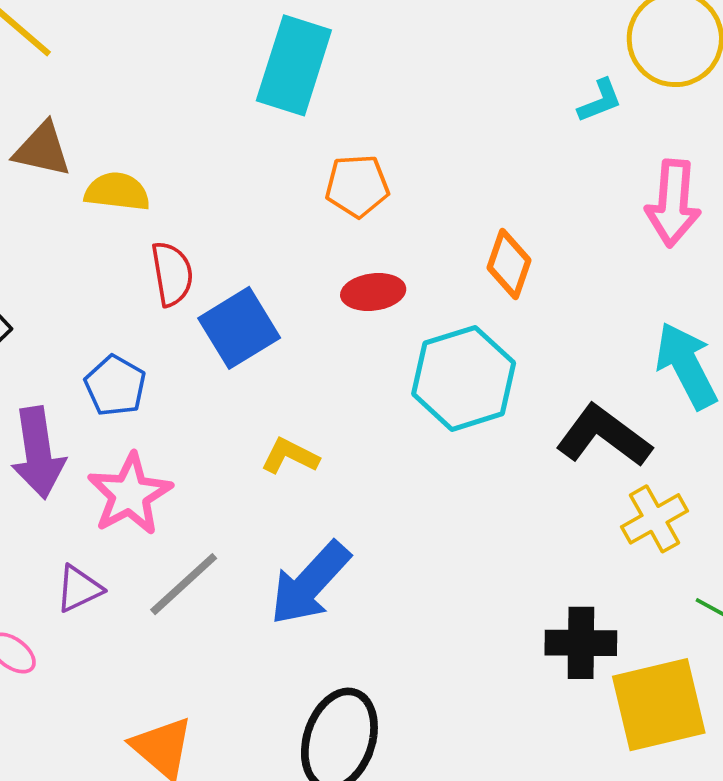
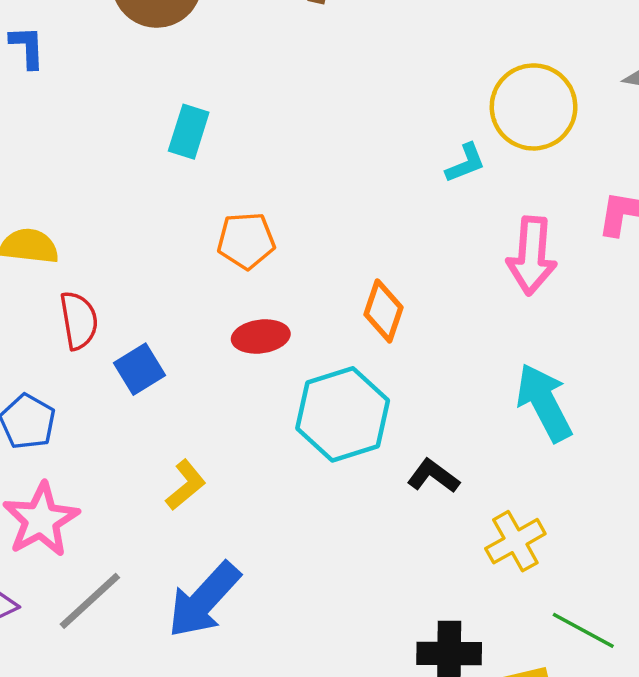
cyan rectangle: (294, 65) -> (189, 132), size x0.6
blue square: (239, 328) -> (139, 369), size x0.7
black L-shape: (604, 436) -> (433, 476), moved, size x0.6
yellow L-shape: (290, 456) -> (186, 485), turned 114

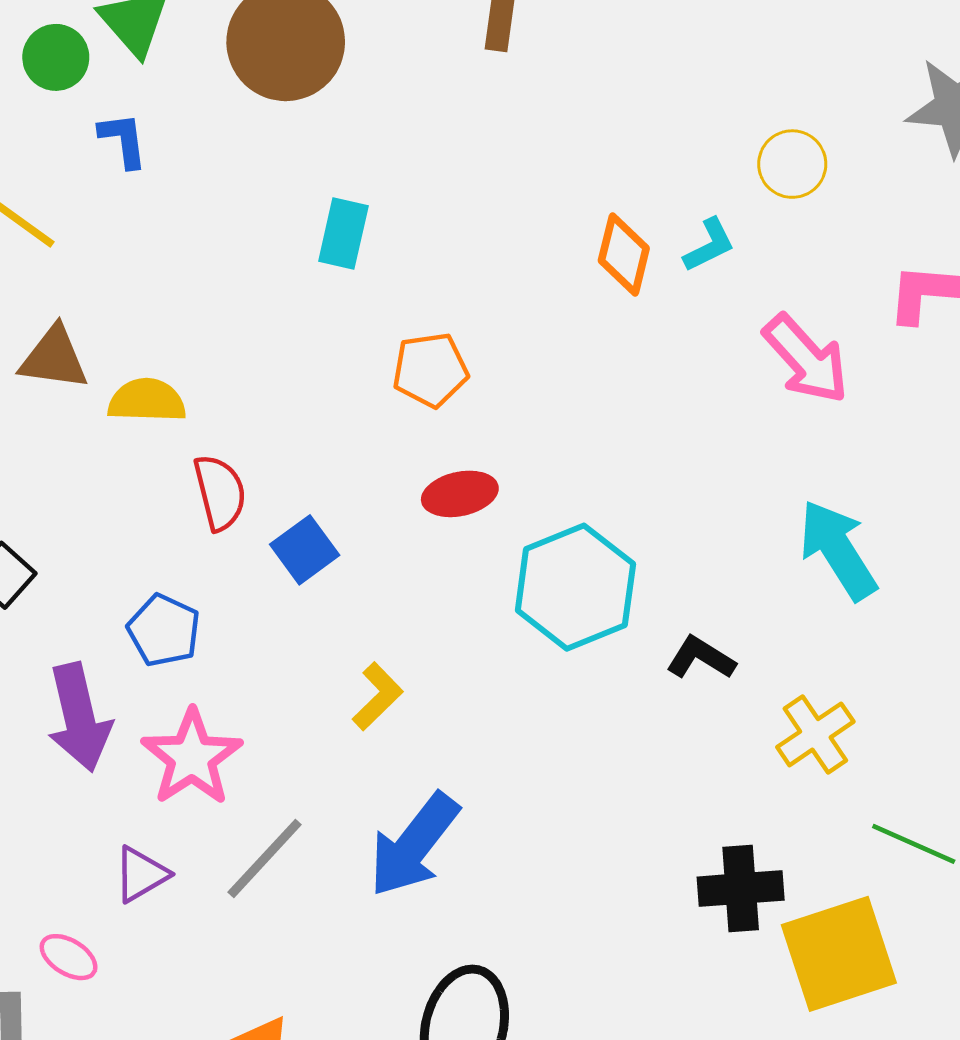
yellow circle: (534, 107) -> (792, 164), size x0.6
pink arrow: (532, 256) -> (806, 359), turned -42
orange diamond: (383, 311) -> (624, 254), moved

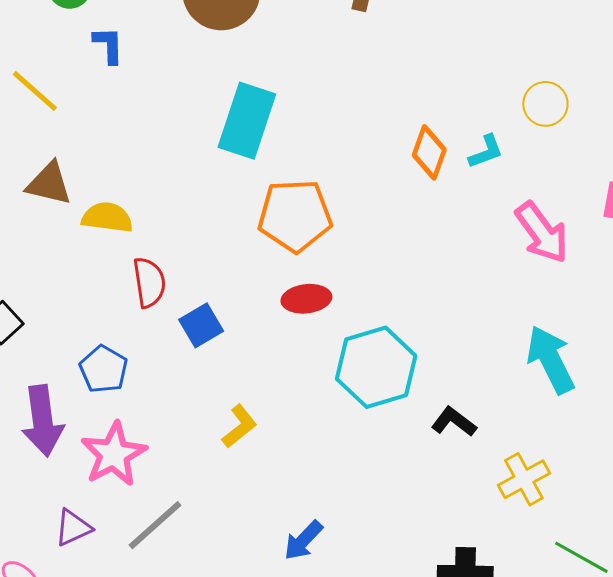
cyan rectangle: (343, 234) -> (247, 121), size x1.6
orange pentagon: (430, 370) -> (295, 216), size x1.5
blue arrow: (414, 845) -> (303, 540), moved, size x0.6

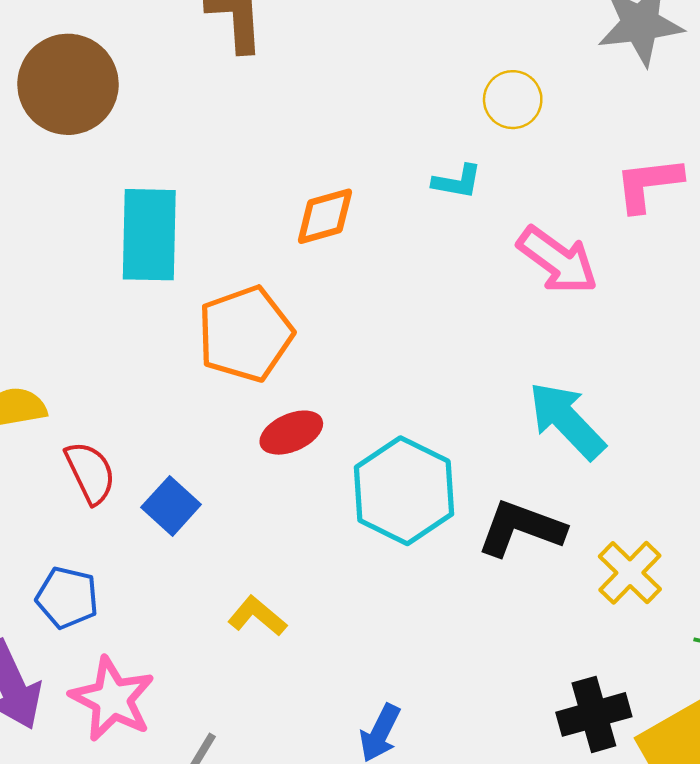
orange diamond: (429, 152) -> (325, 216), moved, turned 72
cyan L-shape: (486, 152) -> (457, 182), turned 48
cyan arrow: (551, 360) -> (567, 420), moved
black L-shape: (454, 422) -> (521, 528), size x1.5
yellow L-shape: (239, 426) -> (257, 616), turned -84

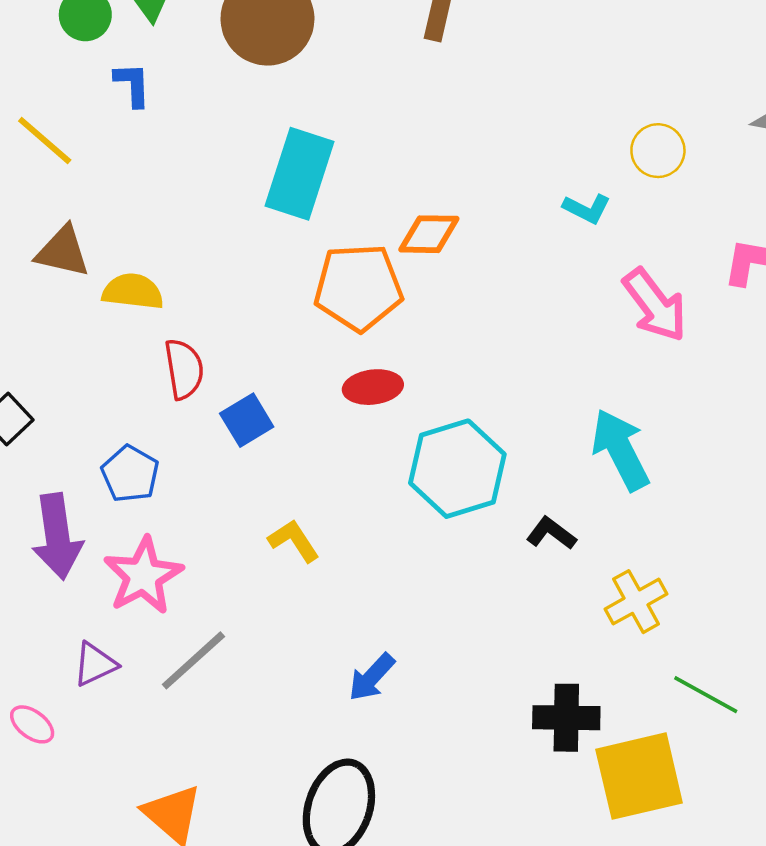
orange diamond: (325, 216) -> (429, 234), moved
black L-shape: (521, 528) -> (551, 533), size x0.6

